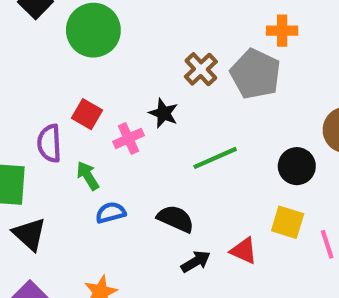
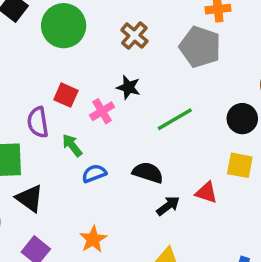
brown cross: (201, 69) -> (134, 35), moved

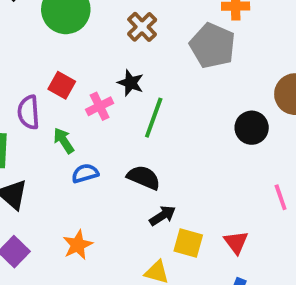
green line: (175, 119) -> (154, 118), moved, turned -45
yellow square: (240, 165) -> (188, 243), moved
red triangle: (206, 193) -> (236, 242), moved, turned 30

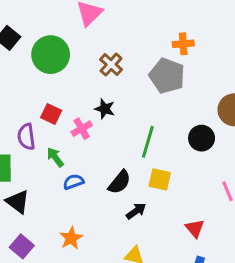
green line: (154, 118) -> (148, 142), moved
black semicircle: (144, 177) -> (119, 182), turned 110
yellow square: (188, 243) -> (160, 179), moved

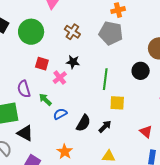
red square: (51, 114) -> (42, 64), moved
black semicircle: (119, 182) -> (83, 123), moved

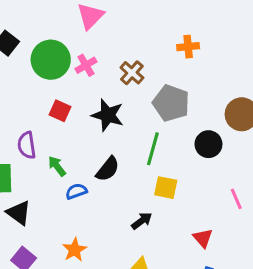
brown cross: (72, 32) -> (132, 73), moved
gray pentagon: (111, 33) -> (171, 103), moved
black star: (73, 62) -> (108, 115), size x1.5
pink cross: (60, 78) -> (86, 65), moved
black semicircle: (83, 123) -> (108, 169), moved

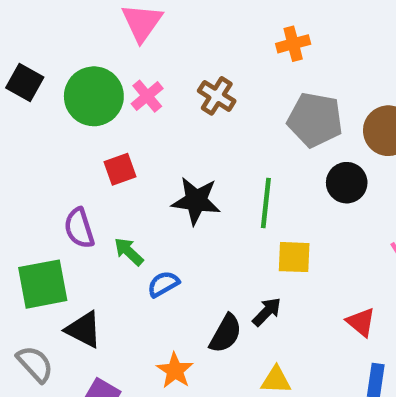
gray pentagon: (171, 103) -> (315, 120), moved
red square: (60, 111) -> (120, 169), turned -35
black star: (108, 115) -> (196, 201), moved
black semicircle: (108, 169) -> (226, 334), moved

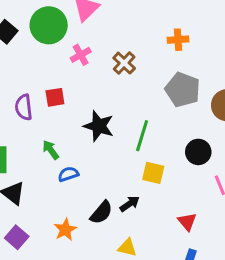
green circle: (94, 96) -> (49, 25), moved
black circle: (347, 183) -> (198, 152), moved
purple semicircle: (79, 228) -> (24, 107), moved

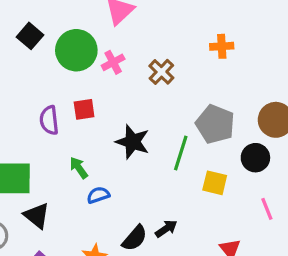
green circle: (49, 25) -> (76, 50), moved
gray pentagon: (183, 90) -> (215, 124), moved
black circle: (198, 152) -> (255, 158), moved
yellow square: (153, 173) -> (215, 183), moved

